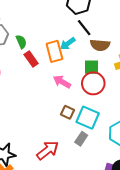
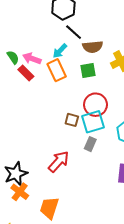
orange rectangle: (54, 51) -> (57, 70), moved
pink arrow: (62, 82) -> (32, 59), moved
red circle: (93, 83) -> (95, 105), moved
cyan square: (88, 118) -> (93, 122), turned -30

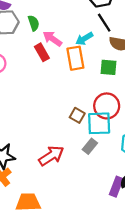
green semicircle: (13, 57) -> (34, 23), moved
orange trapezoid: (49, 208) -> (28, 202), turned 55

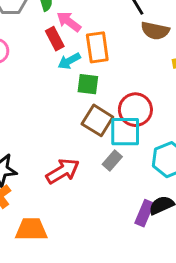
cyan arrow: (84, 39) -> (69, 61), moved
green square: (109, 67) -> (88, 84), moved
brown square: (77, 115) -> (97, 120), size x1.5

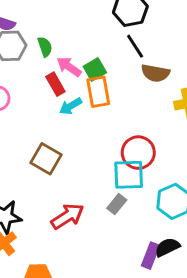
green square: (88, 84) -> (95, 69), moved, turned -35
brown square: (97, 120) -> (46, 159), moved

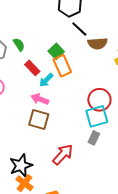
pink arrow: (69, 67) -> (40, 99), moved

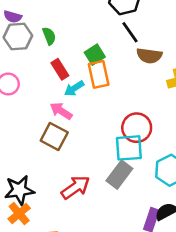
gray rectangle: (94, 138) -> (119, 175), size x1.5

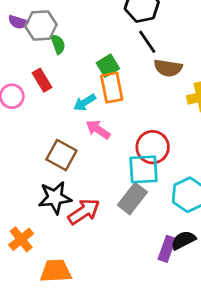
gray hexagon: (18, 37) -> (41, 25), moved
red rectangle: (60, 69) -> (42, 80), moved
pink arrow: (61, 111) -> (98, 129), moved
black star: (19, 190) -> (55, 198), moved

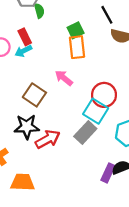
cyan arrow: (85, 102) -> (23, 51), moved
cyan square: (144, 169) -> (96, 111), turned 30

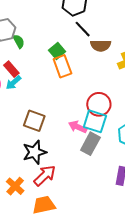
pink arrow: (64, 78) -> (78, 127), moved
red arrow: (48, 139) -> (45, 175), moved

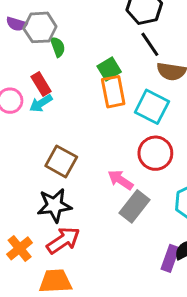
cyan square: (95, 121) -> (152, 107), moved

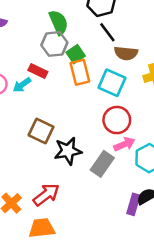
gray hexagon: (40, 27) -> (54, 44), moved
green semicircle: (58, 47) -> (59, 22), moved, size x1.5
red rectangle: (41, 84) -> (38, 71), moved, turned -30
pink arrow: (120, 180) -> (124, 144), moved, turned 126
black star: (54, 205) -> (68, 151), moved

